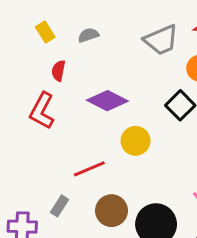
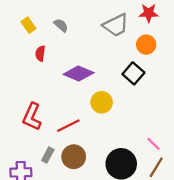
gray semicircle: (88, 35) -> (61, 25), turned 64
red L-shape: (42, 111) -> (32, 117), moved
brown circle: (112, 211) -> (74, 157), moved

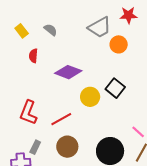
orange circle: (146, 45) -> (119, 44), moved
black square: (133, 73) -> (115, 88), moved
gray rectangle: (48, 155) -> (35, 147), moved

